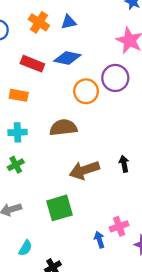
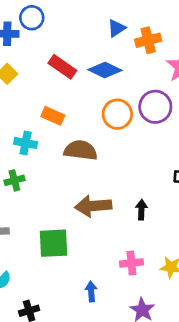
orange cross: (39, 22) -> (148, 40), moved, turned 30
blue triangle: (69, 22) -> (117, 28), turned -35
orange rectangle: (19, 95) -> (53, 116), moved
pink cross: (119, 226) -> (131, 263), moved

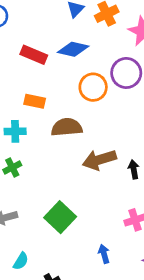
brown arrow: (93, 206) -> (99, 160), moved
green square: (53, 243) -> (60, 217), turned -32

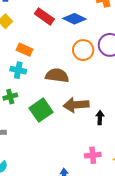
orange rectangle: (35, 101) -> (25, 50), moved
green square: (60, 217) -> (41, 110), moved

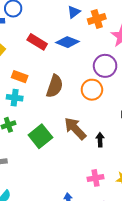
orange circle: (83, 50) -> (92, 90), moved
brown semicircle: (57, 75) -> (55, 86), moved, turned 105
brown arrow: (76, 105) -> (75, 128), turned 55

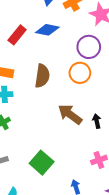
red rectangle: (37, 42) -> (17, 35), turned -72
green square: (40, 136) -> (42, 163), moved

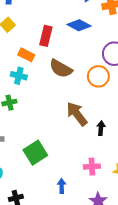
red rectangle: (17, 35) -> (46, 36), moved, turned -42
brown semicircle: (42, 76) -> (61, 69), turned 95

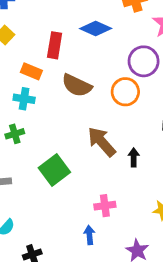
green square: (35, 153) -> (54, 170), moved
pink cross: (92, 167) -> (105, 206), moved

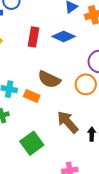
red rectangle: (55, 45) -> (34, 37), moved
orange rectangle: (31, 71) -> (32, 96), moved

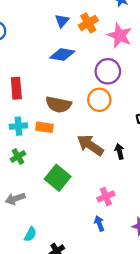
red rectangle: (34, 37) -> (16, 88), moved

